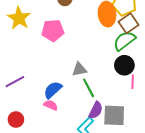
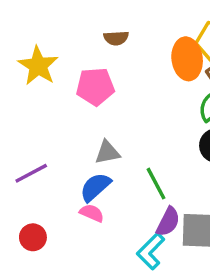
gray triangle: (79, 69) -> (107, 152), moved

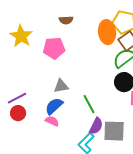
red circle: (33, 237) -> (18, 113), moved

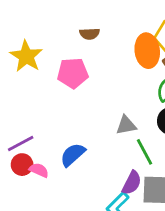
gray triangle: (61, 86) -> (126, 125), moved
green line: (89, 104) -> (144, 152), moved
pink semicircle: (52, 121) -> (39, 170), moved

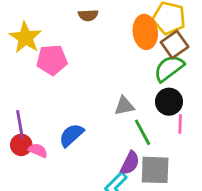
pink pentagon: (73, 73) -> (52, 60), moved
purple line: (21, 143) -> (20, 124), turned -72

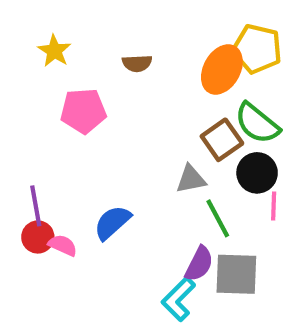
brown semicircle: (88, 15) -> (137, 63), moved
orange ellipse: (145, 32) -> (222, 69), turned 36
yellow star: (25, 38) -> (54, 51), moved, size x0.7
brown square: (175, 45) -> (222, 140), moved
green semicircle: (169, 68) -> (257, 123), turned -104

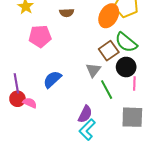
gray triangle: (191, 179) -> (93, 70), turned -42
blue semicircle: (112, 223) -> (52, 79), moved
purple semicircle: (199, 264) -> (85, 114), moved
gray square: (236, 274) -> (132, 117), moved

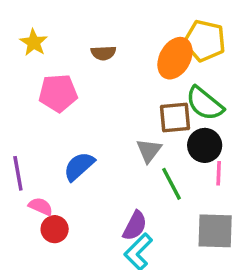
brown square: (109, 51) -> (175, 117), turned 30
red circle: (17, 99) -> (55, 229), moved

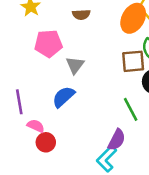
gray triangle: (149, 151) -> (75, 65), moved
purple semicircle: (135, 226) -> (117, 140), moved

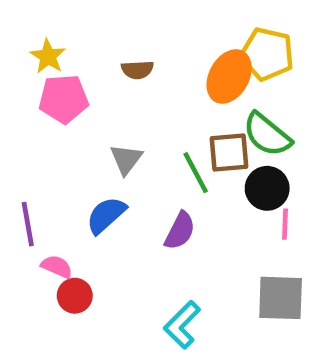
pink pentagon: (48, 44) -> (64, 99), moved
green line: (131, 109) -> (196, 173), moved
purple semicircle: (117, 140) -> (180, 231), moved

